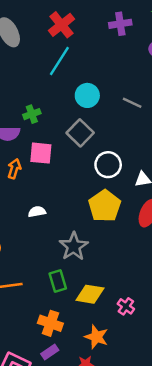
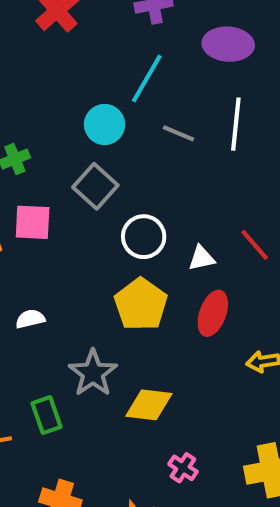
cyan line: (59, 61) -> (147, 79), moved
green rectangle: (58, 281) -> (46, 415), moved
yellow diamond: (90, 294) -> (149, 405), moved

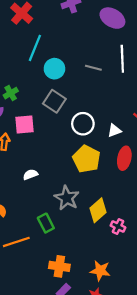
purple ellipse: (228, 44) -> (112, 18), turned 35
cyan line: (147, 79) -> (35, 48), moved
yellow diamond: (149, 405) -> (98, 210), turned -40
pink cross: (183, 468) -> (118, 227), moved

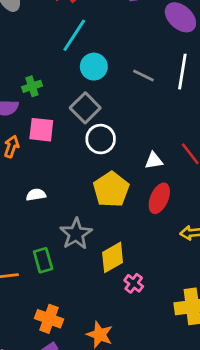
white circle: (83, 124) -> (101, 139), moved

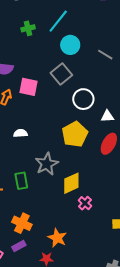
green cross: (32, 86) -> (28, 28), moved
white circle: (101, 139) -> (83, 99), moved

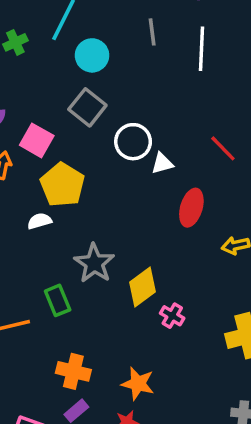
gray line: (105, 55) -> (152, 32), moved, turned 63
pink square: (28, 87) -> (37, 140), turned 30
white triangle: (107, 116) -> (162, 163), moved
yellow pentagon: (75, 134) -> (62, 185), moved

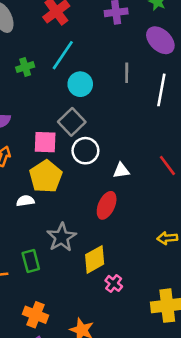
pink square: (37, 140) -> (45, 142), moved, turned -35
white circle: (133, 142) -> (85, 151), moved
red ellipse: (191, 208) -> (107, 205), moved

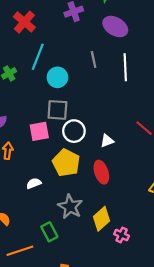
gray square: (72, 122) -> (57, 110), turned -30
yellow pentagon: (46, 176) -> (66, 163), moved
red ellipse: (107, 205) -> (101, 172), turned -30

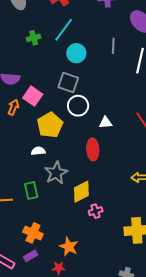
pink square: (39, 131) -> (33, 96), moved, turned 30
yellow pentagon: (66, 163) -> (50, 125), moved
white semicircle: (34, 183) -> (38, 151), moved
pink cross: (122, 235) -> (96, 211), turned 32

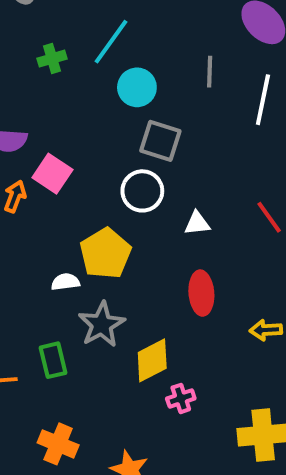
gray square: (68, 83) -> (160, 141), moved
yellow pentagon: (50, 125) -> (105, 253), moved
red ellipse: (93, 149) -> (201, 293), moved

